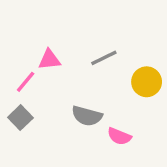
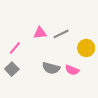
pink triangle: (49, 60) -> (40, 33), moved
pink semicircle: (119, 136) -> (72, 70), moved

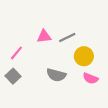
yellow circle: (86, 48) -> (84, 56), moved
pink semicircle: (72, 70) -> (90, 78), moved

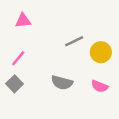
pink triangle: (44, 36) -> (23, 21), moved
yellow circle: (84, 56) -> (101, 52), moved

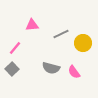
pink triangle: (23, 21) -> (32, 25), moved
pink semicircle: (100, 86) -> (74, 72), moved, turned 32

